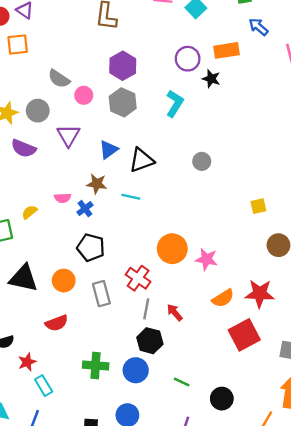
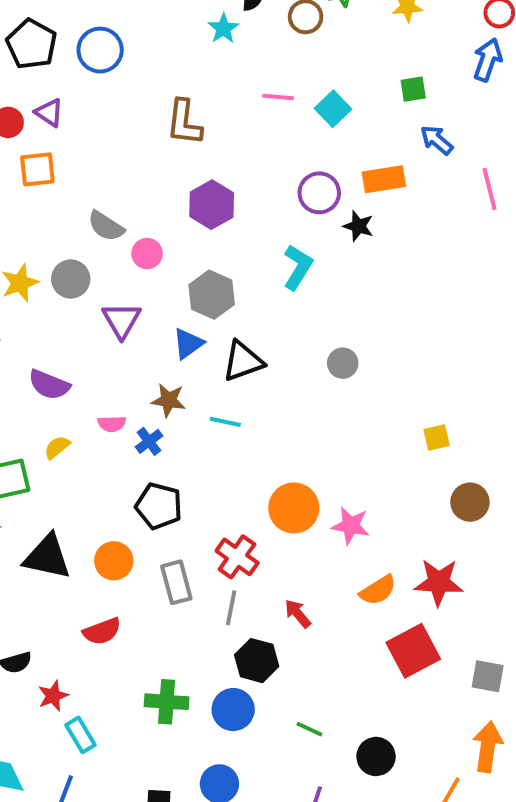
gray hexagon: (123, 102) -> (212, 295), moved
purple semicircle: (24, 148) -> (49, 385), moved
gray line: (146, 309) -> (231, 608), moved

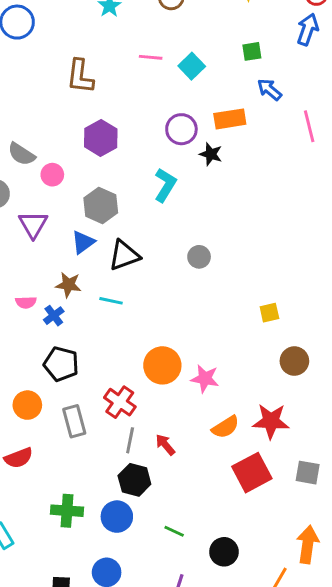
gray line: (231, 608) -> (130, 440), moved
gray square: (488, 676) -> (308, 473), moved

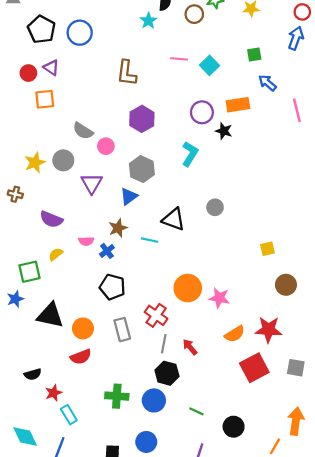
black triangle: (124, 255) -> (174, 219), moved, turned 40
brown star: (68, 285) -> (118, 228), turned -30
orange circle: (27, 405) -> (83, 328), moved

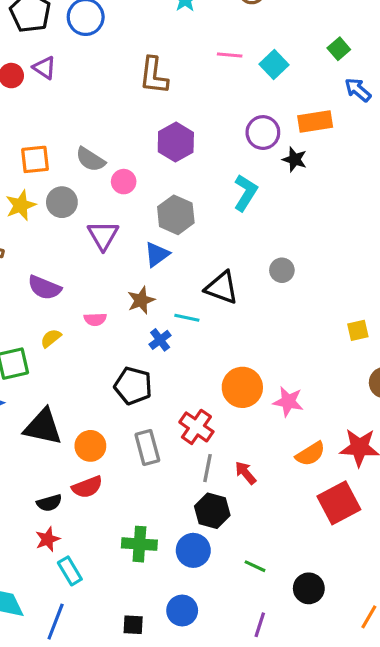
green square: (254, 54) -> (339, 49), turned -32
orange square: (45, 99) -> (35, 159), moved
blue cross: (107, 251) -> (160, 340), moved
black semicircle: (33, 374) -> (49, 503), moved

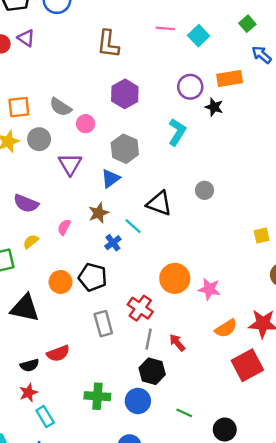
cyan line: (187, 318) -> (133, 226), turned 30
pink semicircle: (95, 319) -> (64, 227), turned 119
orange circle: (90, 446) -> (61, 282), moved

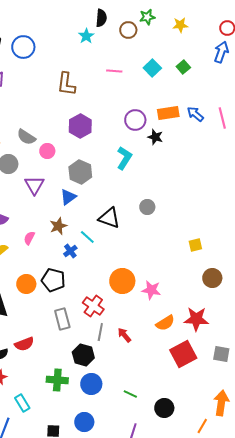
cyan square: (199, 36) -> (152, 68), moved
blue arrow: (262, 55) -> (195, 114), moved
black hexagon: (152, 371) -> (83, 355), moved
cyan rectangle: (45, 416) -> (22, 403), moved

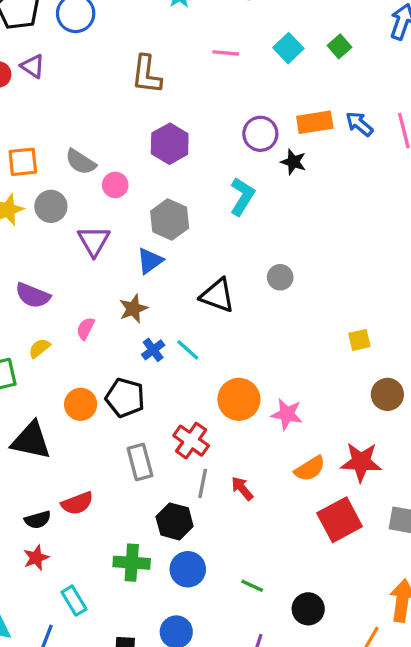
cyan line: (87, 237) -> (188, 350), moved

